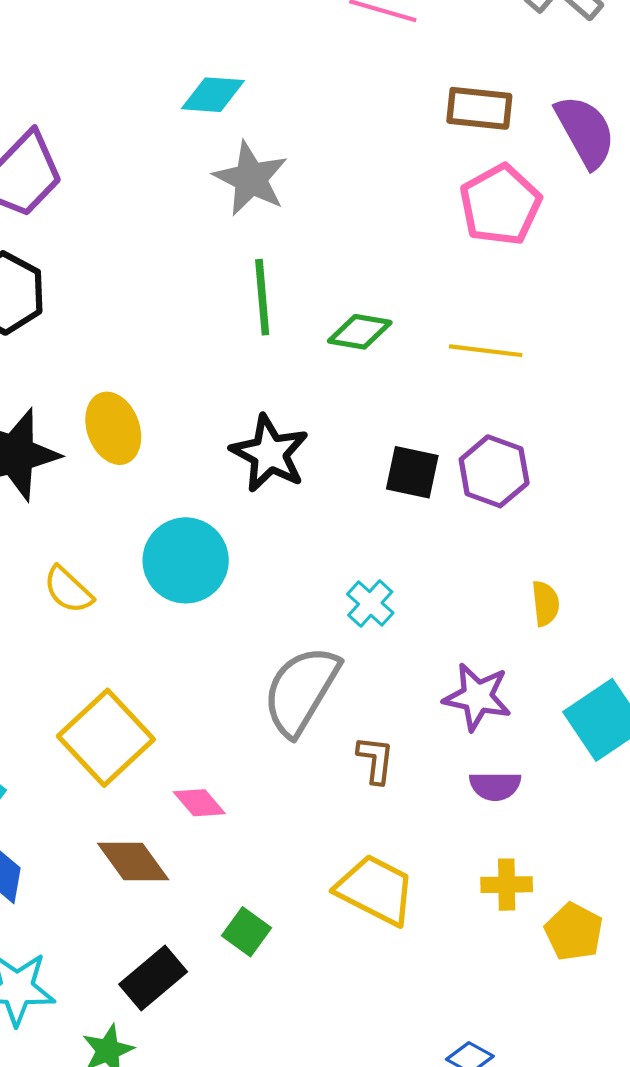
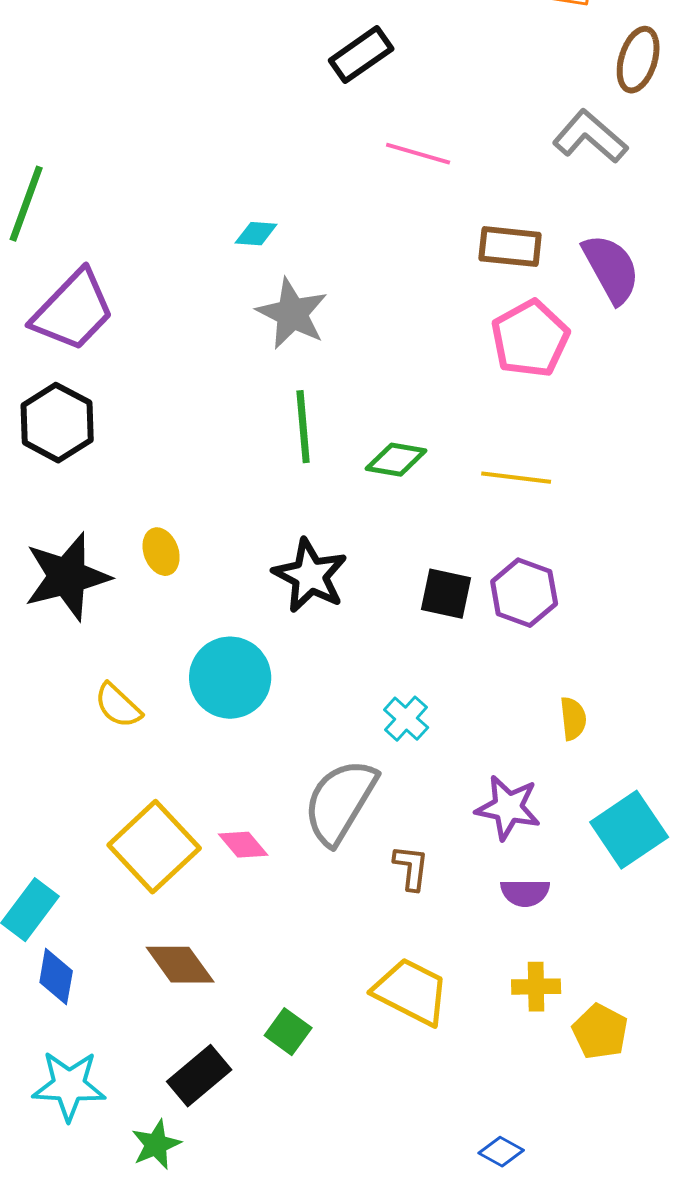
cyan diamond: (213, 95) -> (256, 234), size x0.7
yellow ellipse: (113, 428) -> (161, 552), size x0.7
pink diamond: (199, 803) -> (243, 845), moved

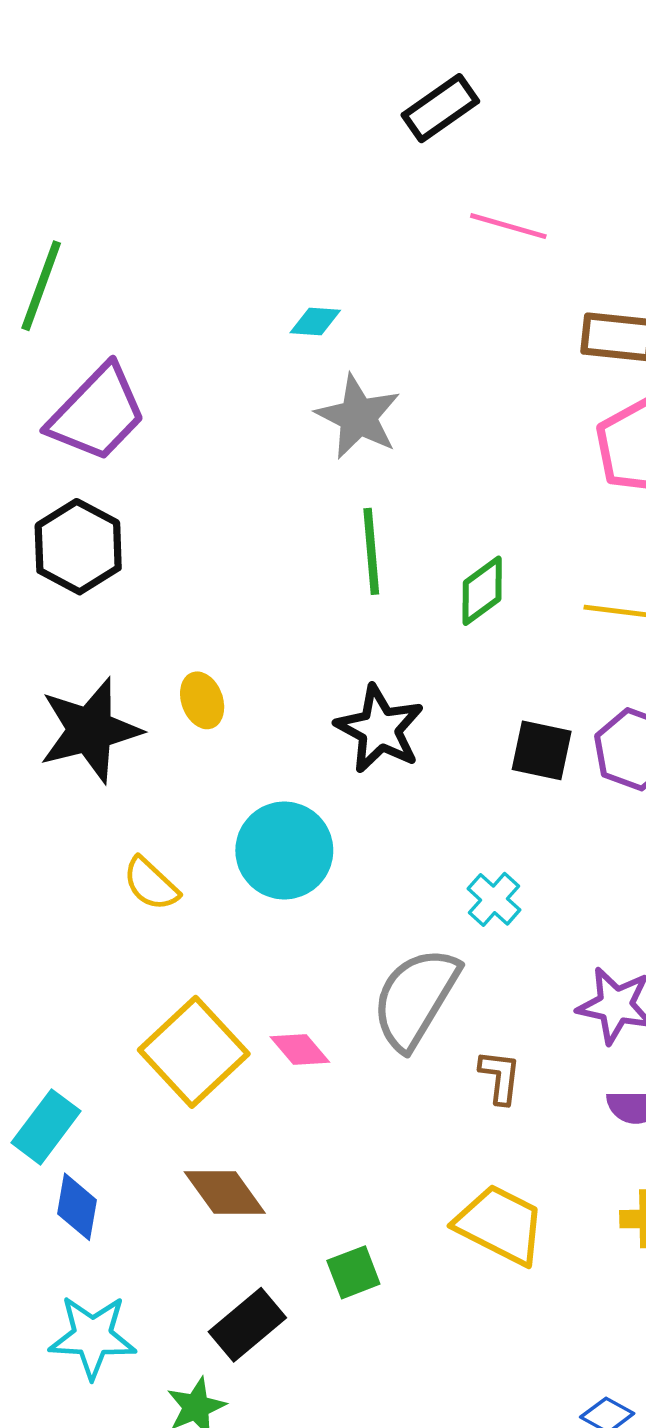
green diamond: (396, 460) -> (482, 591), turned -46
green square: (288, 1032) -> (353, 1272), turned 33

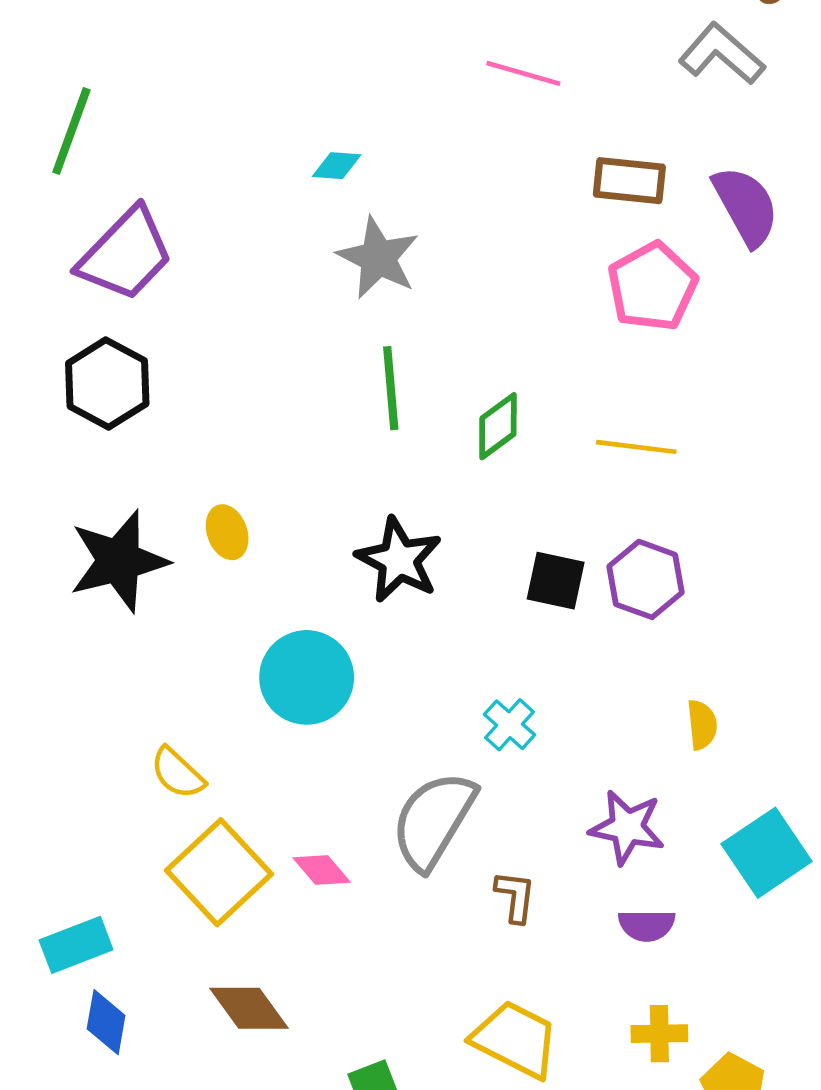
yellow semicircle: (151, 884) -> (178, 773), moved
cyan rectangle: (46, 1127) -> (76, 945), turned 32

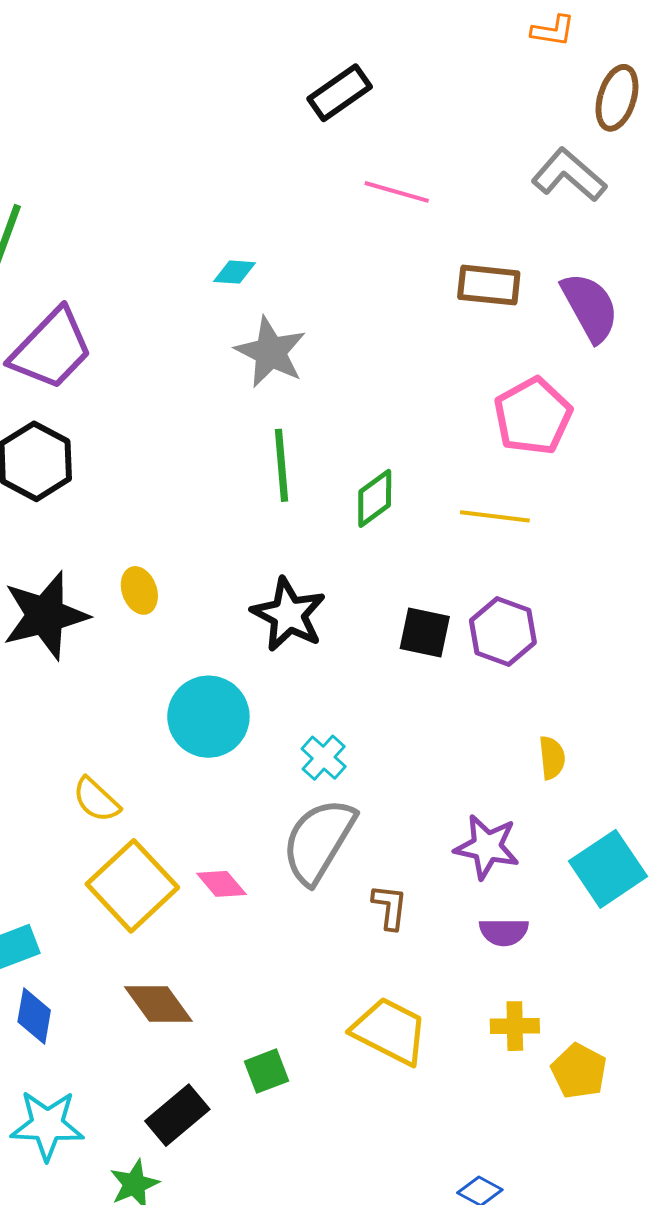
pink pentagon: (652, 287) -> (533, 416), moved
cyan cross: (509, 725) -> (324, 758), moved

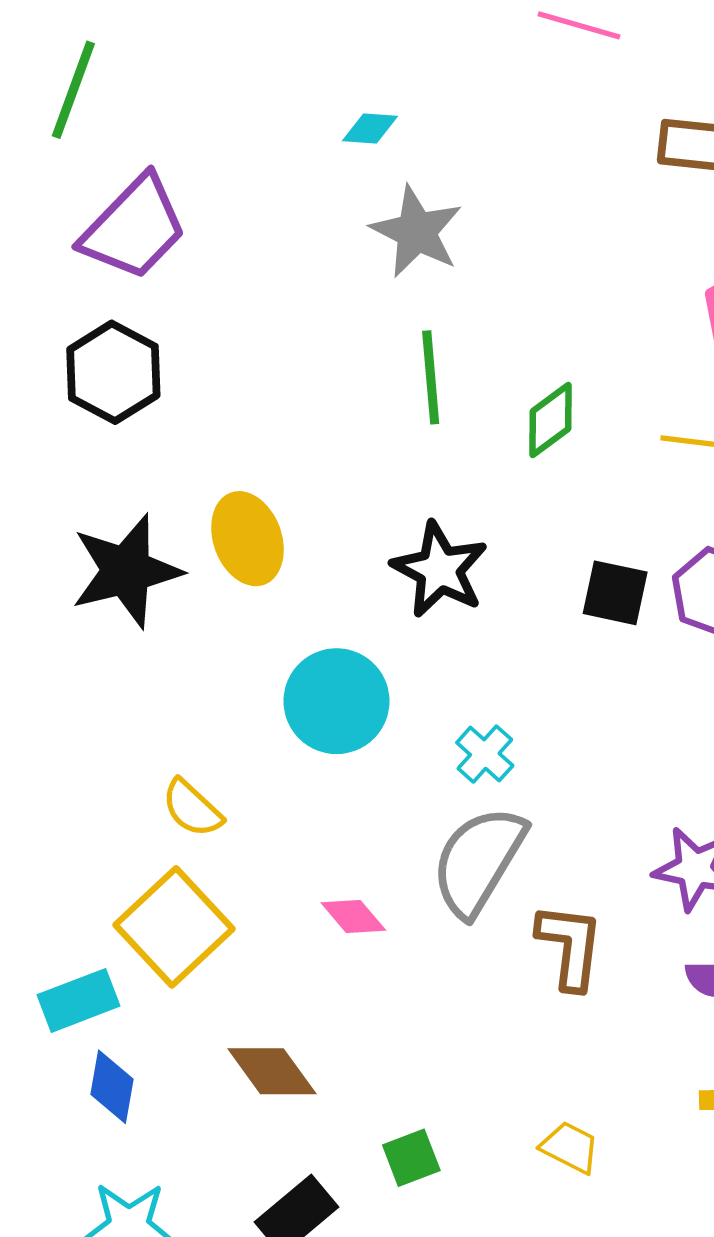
yellow ellipse: (139, 590) -> (247, 539), size x1.5
yellow square: (132, 886) -> (174, 927), moved
brown L-shape: (390, 907) -> (570, 946), size x1.5
yellow trapezoid: (390, 1031) -> (570, 1147), moved, size x0.6

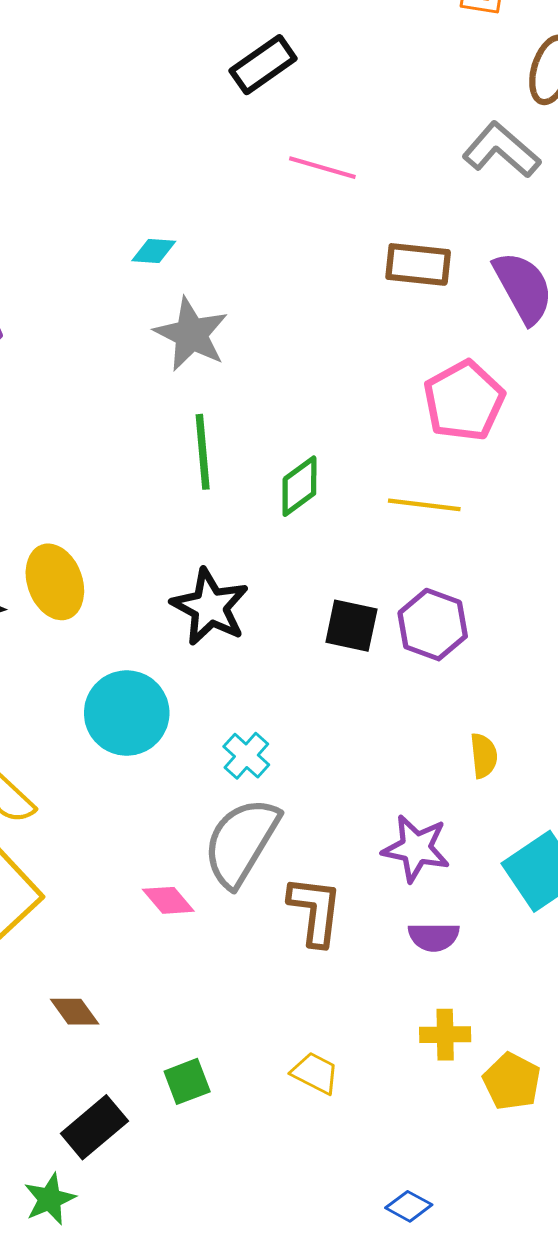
pink diamond: (353, 917) -> (168, 900), moved
brown diamond: (272, 1071) -> (75, 1012), size x0.7

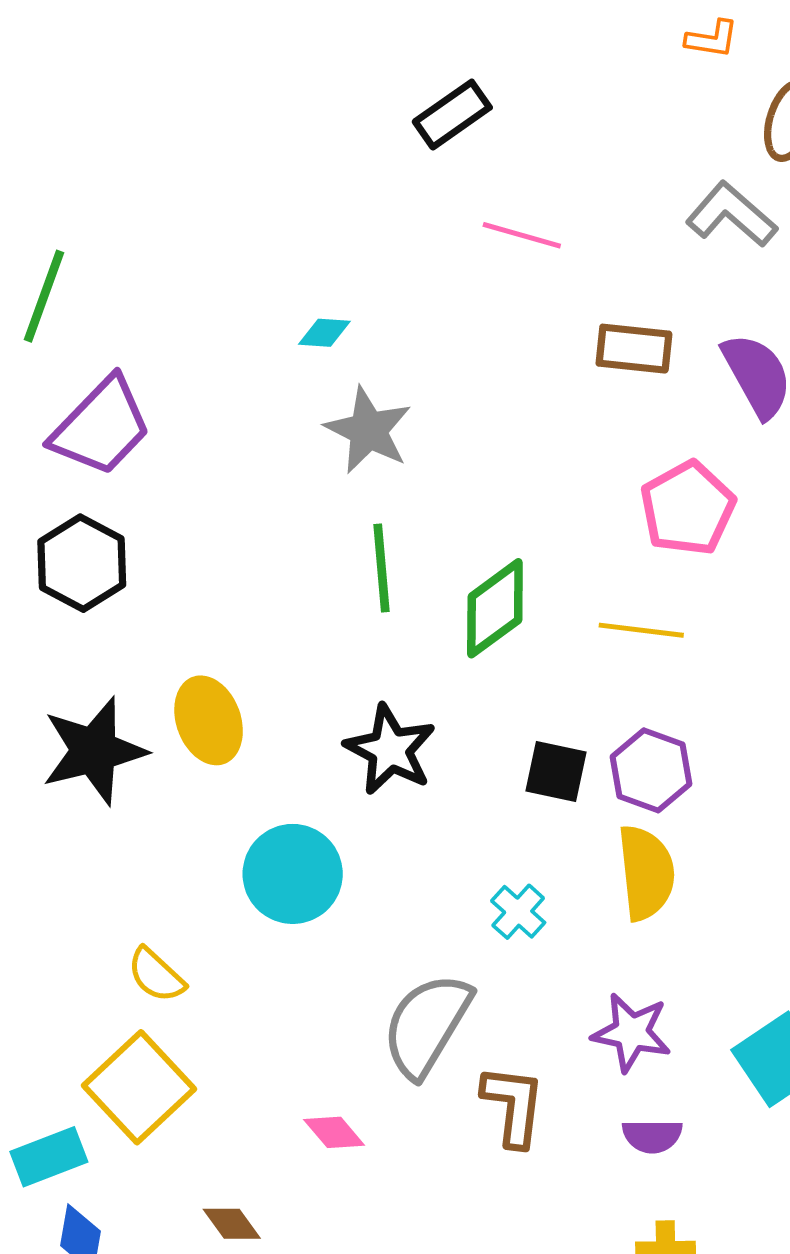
green diamond: (299, 486) -> (495, 608), size x1.4
cyan cross: (246, 756) -> (518, 912), moved
yellow semicircle: (484, 756) -> (646, 873), moved, size x1.8
pink diamond: (168, 900) -> (334, 1132), moved

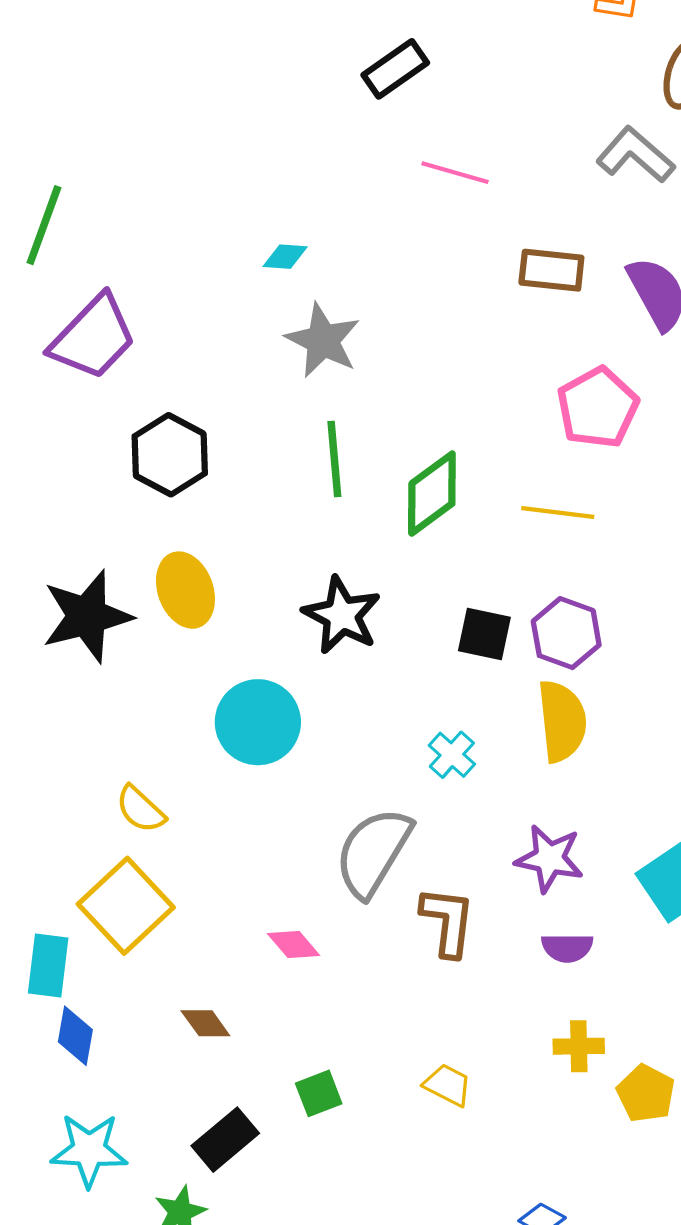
black hexagon: (82, 563) -> (170, 455), moved
cyan rectangle: (49, 1157) -> (48, 965), turned -62

